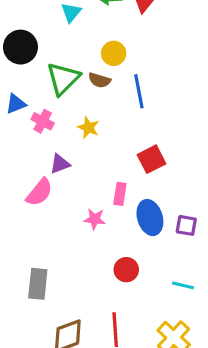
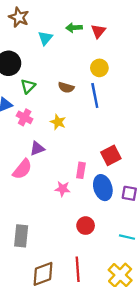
yellow circle: (114, 53) -> (99, 68), moved
green triangle: (63, 79) -> (28, 86), moved, size x0.6
red square: (151, 159) -> (111, 155), moved

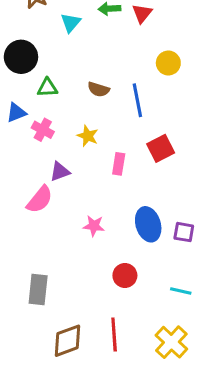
yellow circle: (99, 68) -> (168, 63), moved
green triangle: (28, 86) -> (47, 88), turned 42
red square: (111, 155) -> (161, 148), moved
pink rectangle: (81, 170) -> (119, 164), moved

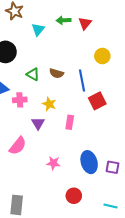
green triangle: (47, 88) -> (33, 74), moved, turned 32
pink cross: (43, 130) -> (20, 100), turned -32
red square: (161, 148) -> (97, 101), moved
purple triangle: (60, 172) -> (38, 123), moved, turned -40

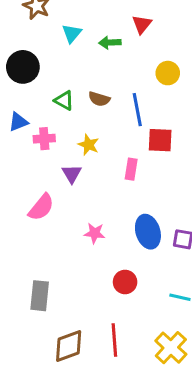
green arrow: (64, 20) -> (110, 43), moved
red square: (97, 101) -> (160, 140), turned 30
pink rectangle: (70, 122) -> (131, 169), moved

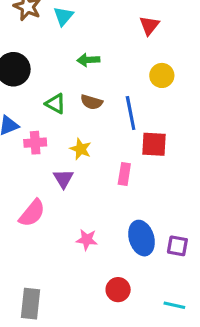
red triangle: (142, 24) -> (149, 25), moved
cyan triangle: (72, 33) -> (63, 16), moved
green arrow: (110, 43) -> (88, 60), moved

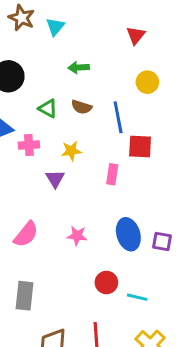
yellow star: (81, 149) -> (71, 151), turned -30
pink semicircle: (32, 213) -> (26, 234), moved
cyan line: (174, 305) -> (137, 297), moved

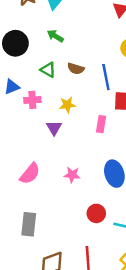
green arrow: (79, 68) -> (55, 36), moved, turned 35

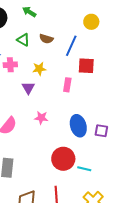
blue line: (106, 77) -> (71, 46), turned 35
pink star: (72, 175) -> (41, 118), moved
red circle: (96, 213) -> (63, 159), size x1.5

